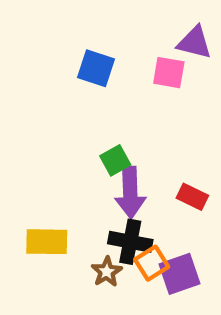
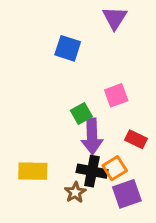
purple triangle: (194, 43) -> (115, 18), moved, turned 48
pink square: (169, 73) -> (116, 95), moved, turned -30
orange square: (152, 263) -> (115, 168), moved

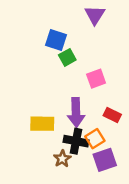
green square: (81, 114) -> (67, 57), moved
yellow rectangle: (33, 171) -> (42, 124), moved

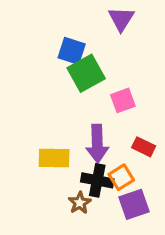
green square: (67, 57) -> (86, 73), size x1.6

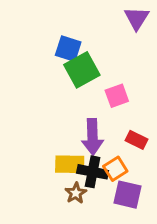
purple triangle: (121, 19) -> (137, 18), moved
yellow rectangle: (54, 158) -> (70, 164), moved
purple square: (134, 204) -> (127, 195), turned 32

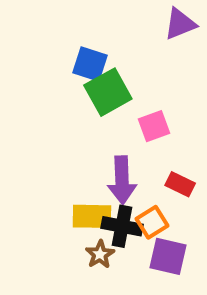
purple triangle: (137, 18) -> (180, 24), turned 36

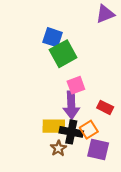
pink square: (154, 126) -> (76, 85), moved

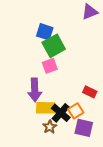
pink square: (76, 85) -> (50, 66), moved
purple arrow: (71, 105) -> (35, 90), moved
black cross: (71, 132) -> (61, 113), turned 30

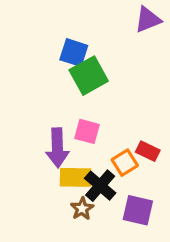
pink square: (50, 66) -> (87, 131), moved, turned 35
orange square: (76, 111) -> (125, 163), moved

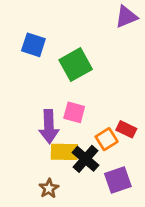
blue square: (74, 53) -> (33, 45), moved
brown star: (82, 209) -> (49, 188), moved
purple square: (138, 210) -> (118, 180), turned -32

